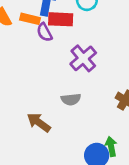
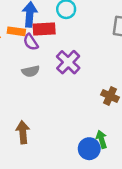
gray semicircle: (71, 99) -> (31, 71), moved
brown arrow: (39, 122) -> (23, 132), moved, turned 55

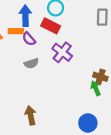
red rectangle: (44, 29) -> (51, 26), moved, turned 36
green arrow: (102, 139) -> (96, 88), moved

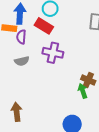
purple semicircle: (29, 39) -> (21, 37), turned 40
purple cross: (62, 52) -> (53, 53), turned -30

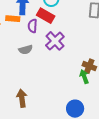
purple semicircle: (21, 37) -> (32, 26), moved
purple cross: (53, 53) -> (55, 41), turned 36

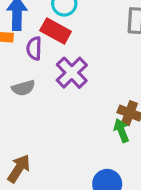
brown arrow: (22, 98) -> (19, 168), turned 42

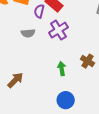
green arrow: (121, 131) -> (62, 69), moved

